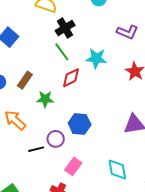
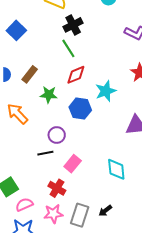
cyan star: (96, 58) -> (106, 91), moved, turned -30
blue hexagon: (80, 124) -> (80, 109), moved
black line: (36, 149) -> (45, 153), moved

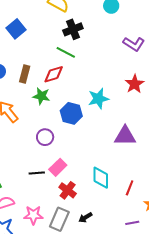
green line: (68, 48) -> (66, 52), turned -36
brown rectangle: (30, 74) -> (25, 74), turned -30
red diamond: (76, 75) -> (54, 74), moved
black line: (45, 153) -> (37, 173), moved
red cross: (57, 188) -> (68, 190), moved

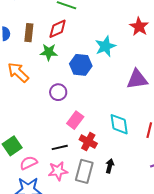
black line: (37, 173) -> (60, 147), moved
black arrow: (85, 218) -> (110, 166), turned 144

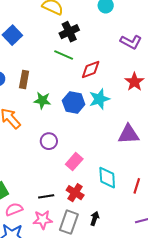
red diamond: (58, 29) -> (91, 69), moved
blue hexagon: (81, 65) -> (74, 103), moved
pink rectangle: (75, 120) -> (74, 162), moved

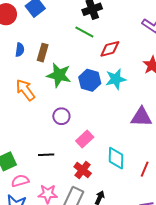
green star: (42, 100) -> (59, 75), size x1.4
black line: (46, 196) -> (46, 155), moved

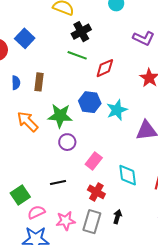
green star: (59, 75) -> (60, 116), moved
cyan star: (116, 79) -> (117, 110), moved

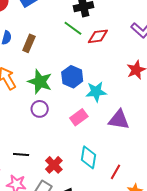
red diamond: (105, 68) -> (98, 36), moved
pink rectangle: (94, 161) -> (79, 117), moved
black line: (58, 182) -> (21, 155), moved

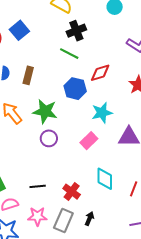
red diamond: (98, 36) -> (100, 73), moved
blue hexagon: (72, 77) -> (75, 89), moved

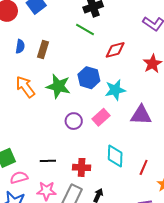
blue hexagon: (75, 89) -> (89, 78), moved
purple circle: (49, 138) -> (74, 121), moved
red cross: (72, 192) -> (82, 167), turned -36

